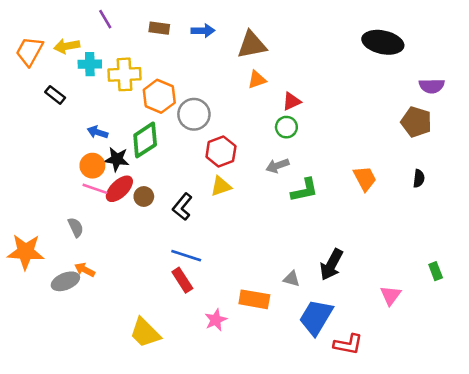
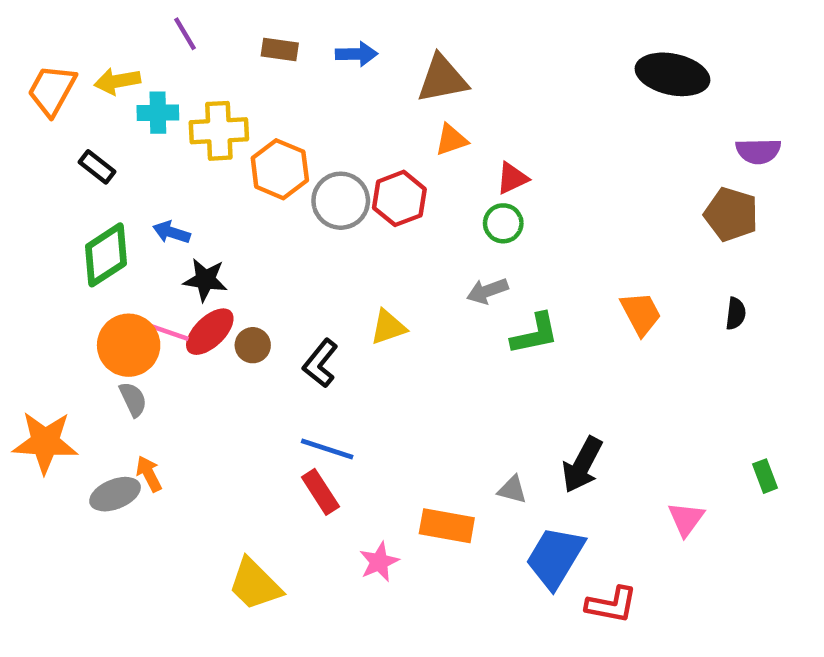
green diamond: (145, 140) -> (106, 255), moved
red hexagon: (221, 152) -> (399, 198), moved
orange circle: (92, 166) -> (129, 345), moved, size x1.4
orange arrow: (85, 270) -> (149, 474), turned 36

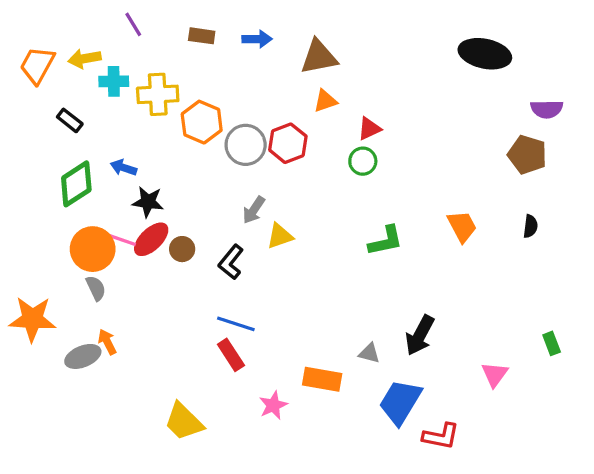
gray arrow: (487, 291) -> (254, 210), moved, turned -36

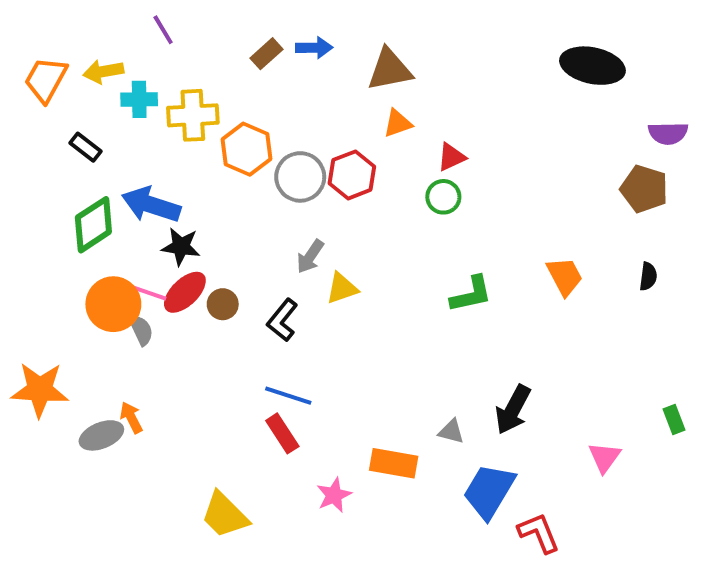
brown rectangle: (202, 36) -> (266, 54), moved, turned -50
blue arrow: (124, 168) -> (151, 205), size x1.8
gray semicircle: (96, 288) -> (141, 330), moved
red L-shape: (441, 436) -> (539, 533), turned -123

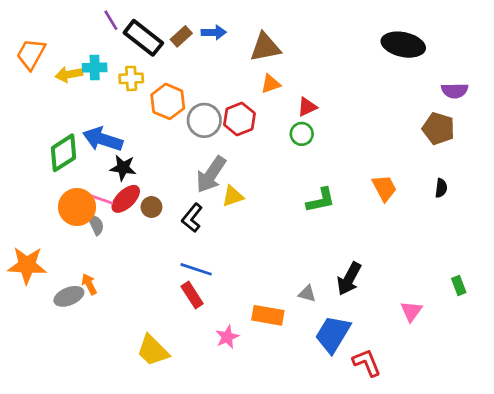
yellow arrow: (103, 72) -> (69, 74), moved
yellow cross: (193, 115) -> (131, 78), size x0.7
black rectangle: (85, 147) -> (143, 38), moved, size x1.8
gray arrow: (310, 256) -> (211, 175), size x1.6

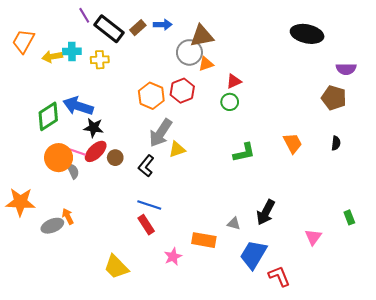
orange hexagon: (168, 101) -> (151, 96), moved
gray circle: (204, 120) -> (189, 52), moved

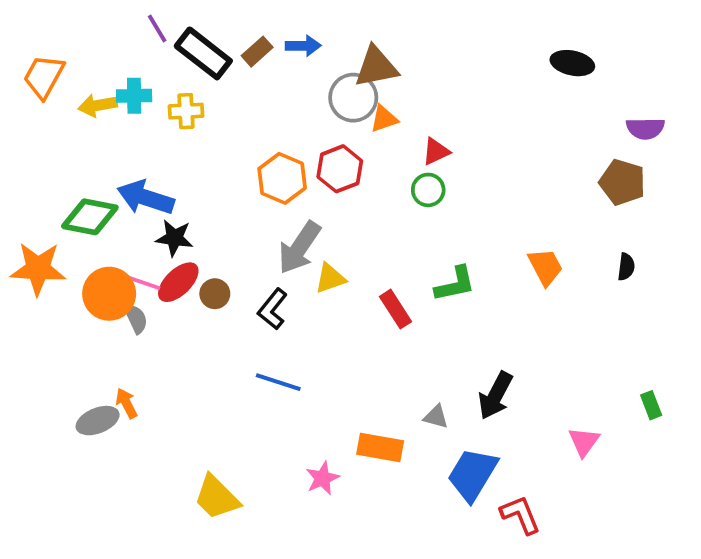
black ellipse: (307, 34) -> (572, 63), size x0.7
green diamond: (48, 116) -> (90, 217), turned 44
orange star: (20, 202) -> (38, 269), moved
red rectangle: (146, 225) -> (396, 309), moved

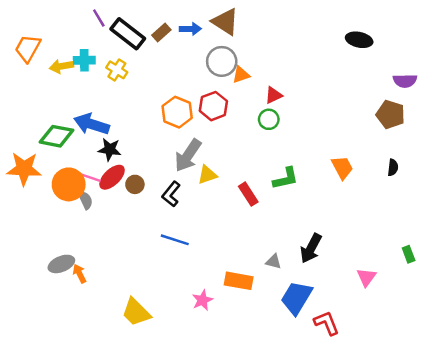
brown triangle: (376, 67) -> (225, 22), moved, turned 44
yellow cross: (186, 111) -> (117, 70), turned 35
orange arrow: (126, 403) -> (79, 274), moved

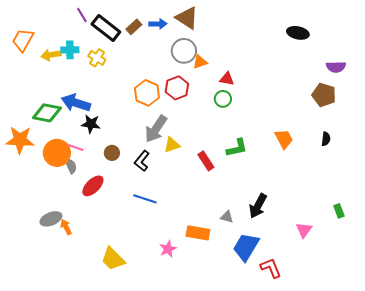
red triangle: (274, 95) -> (227, 79), turned 35
red ellipse: (112, 177) -> (93, 186), moved

